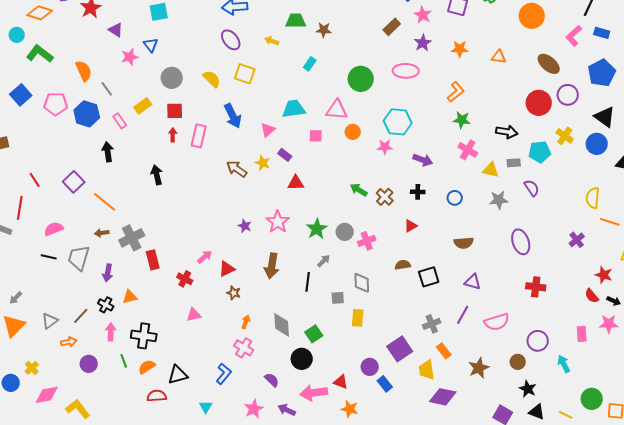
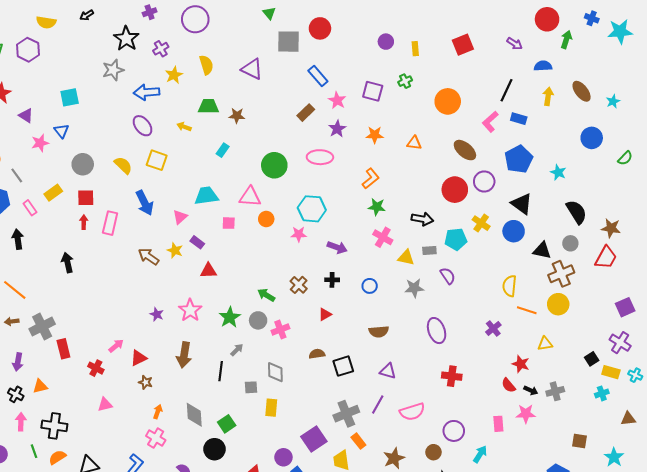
green arrow: (359, 190) -> (266, 295), moved
gray cross: (432, 324) -> (346, 414), size x1.4
cyan arrow: (564, 364) -> (480, 454), turned 60

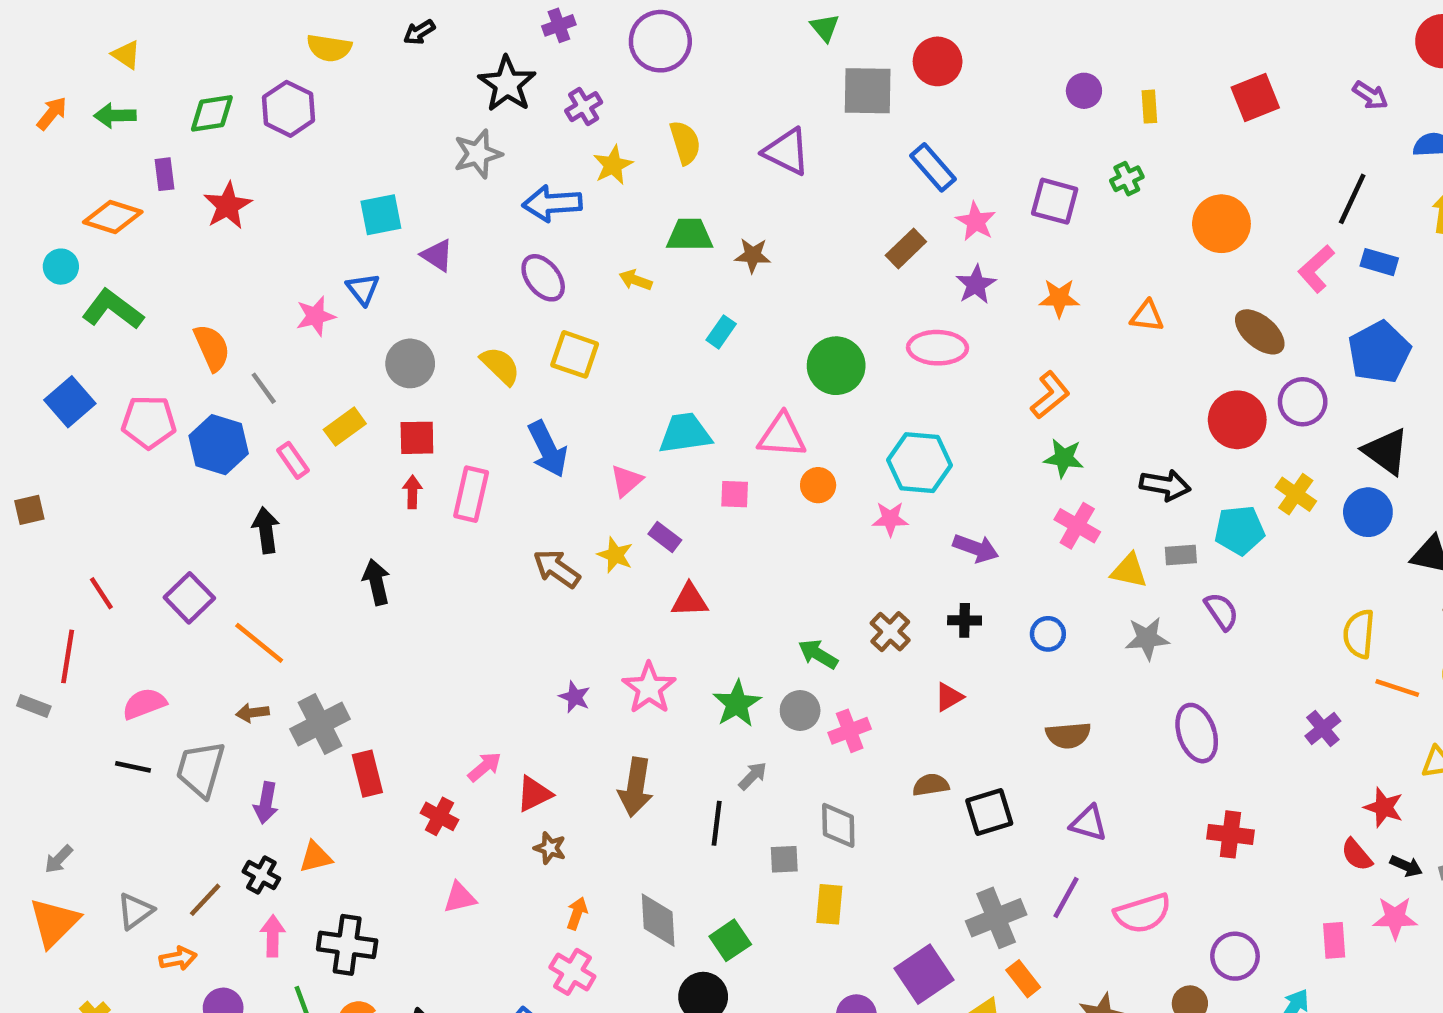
purple triangle: (26, 116) -> (437, 255), moved

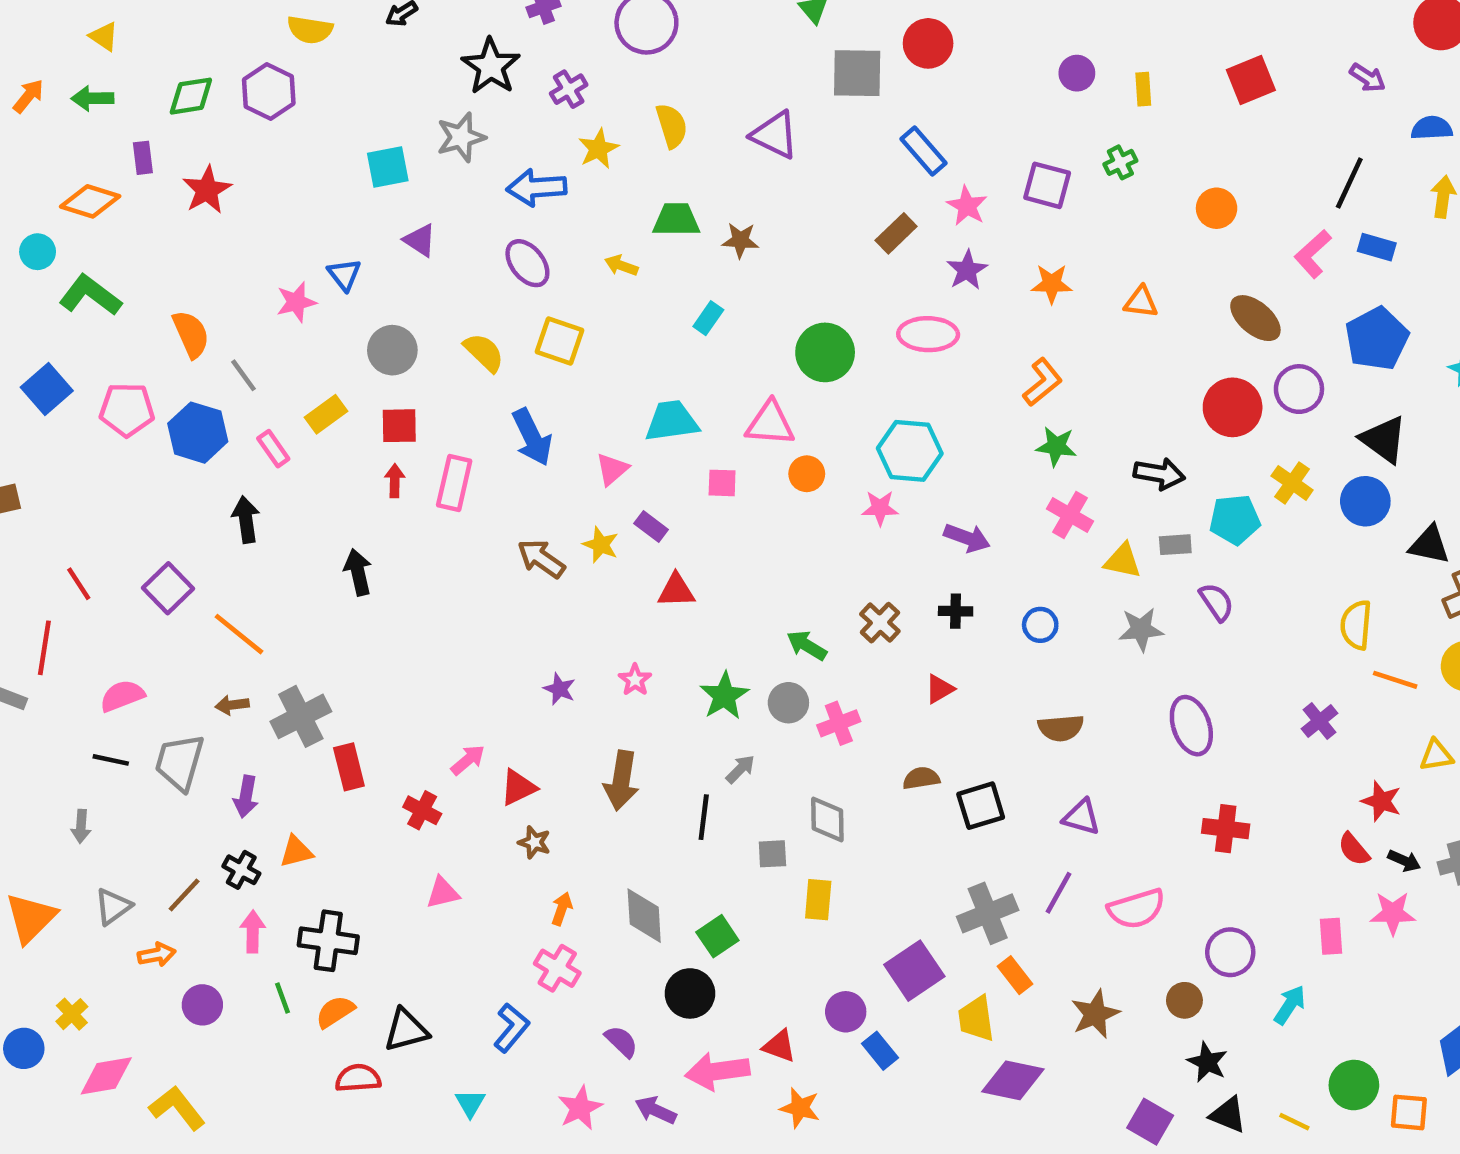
cyan square: (381, 215) -> (388, 167), moved
orange circle: (1221, 224) -> (1217, 208), size x0.7
pink star: (649, 688) -> (635, 680), size x0.6
gray arrow: (59, 859) -> (81, 826), moved, turned -40

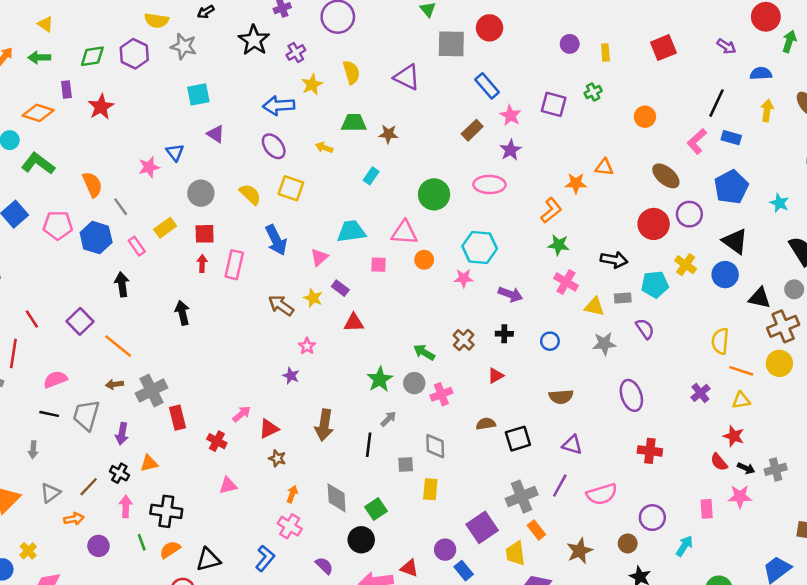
gray star: (461, 137) -> (184, 46), moved, turned 30
orange star: (1052, 284) -> (576, 183), moved
pink star: (635, 680) -> (307, 346), moved
yellow triangle: (1436, 755) -> (741, 400), moved

